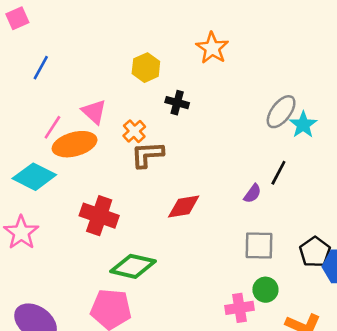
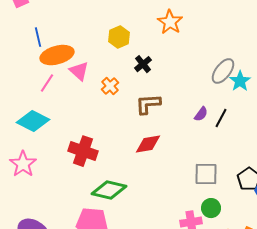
blue line: (41, 68) -> (38, 37), turned -42
black cross: (177, 103) -> (143, 64), turned 36
orange ellipse: (75, 144) -> (57, 55), moved
brown L-shape: (147, 155) -> (148, 104), moved
purple semicircle: (252, 194) -> (201, 114), moved

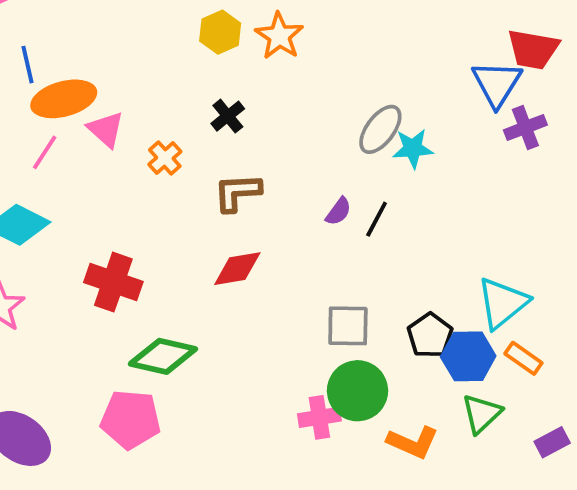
yellow hexagon: (119, 37) -> (220, 32), moved
cyan star: (240, 81) -> (413, 148), turned 30
green circle: (211, 208) -> (357, 391), size x1.6

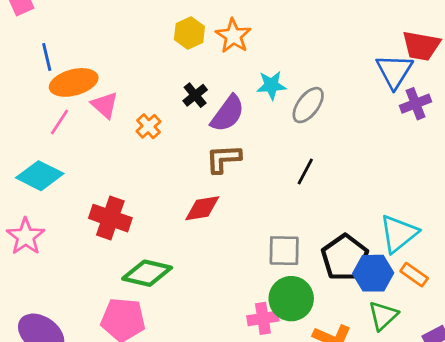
cyan star: (413, 148) -> (271, 85), moved
brown L-shape: (237, 192) -> (223, 159), moved
purple semicircle: (338, 211) -> (228, 114), moved, size x1.8
black pentagon: (430, 335) -> (345, 258), size x1.4

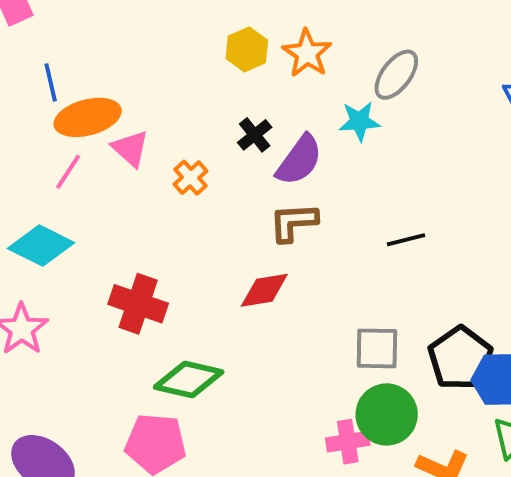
gray ellipse: (308, 105) -> (396, 75), moved
black line: (305, 171) -> (406, 240), turned 48

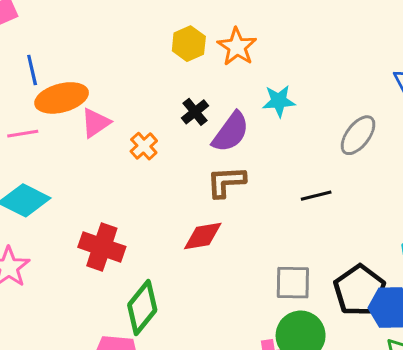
gray ellipse: (396, 75) -> (358, 135), moved
pink triangle: (130, 148) -> (96, 123), turned 44
pink line: (68, 172) -> (23, 134), moved, turned 48
green diamond: (189, 380) -> (142, 307), turned -64

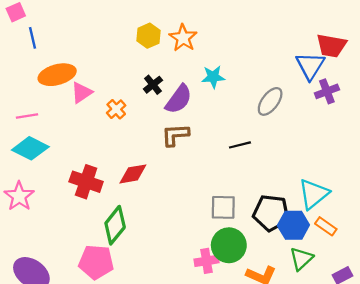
blue line: (32, 70) -> (33, 38), moved
pink line: (23, 134) -> (27, 116), moved
red diamond: (203, 236) -> (133, 174), moved
black pentagon: (360, 290) -> (271, 213), turned -30

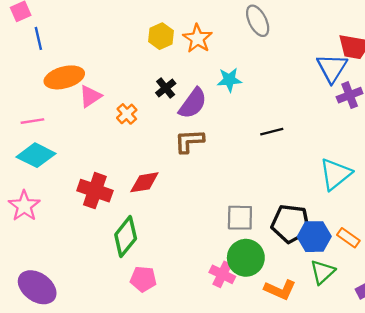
gray ellipse: (270, 101) -> (258, 21), moved, turned -64
black line: (240, 145) -> (272, 132), moved
cyan triangle: (314, 194) -> (335, 174), moved
pink cross: (206, 261) -> (222, 274), turned 35
pink pentagon: (96, 262) -> (143, 279), moved, size x0.7

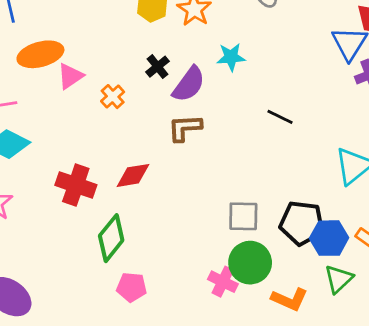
black line: (272, 132) -> (280, 117), turned 40

